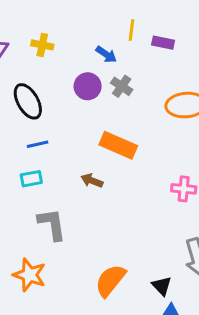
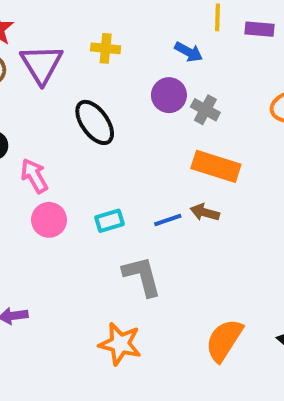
gray cross: (122, 86) -> (205, 110), moved
blue line: (38, 144) -> (168, 220), moved
brown arrow: (92, 181) -> (205, 212), moved

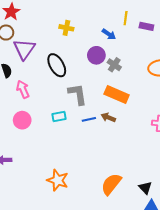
purple triangle: (42, 64) -> (24, 49), moved
pink circle: (49, 220) -> (22, 120), moved
gray L-shape: (142, 276) -> (78, 94), moved

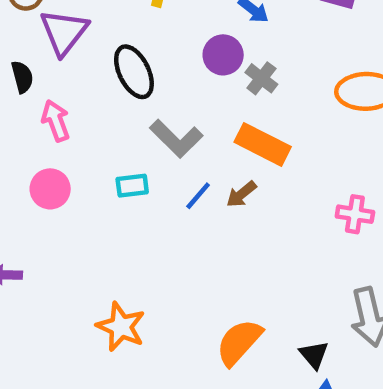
gray L-shape: (78, 94) -> (176, 138), turned 140
brown arrow: (108, 117) -> (241, 194), turned -64
blue line: (89, 119) -> (198, 196), turned -40

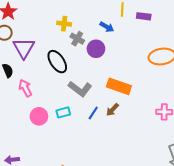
gray cross: (261, 78) -> (77, 39), moved
pink circle: (50, 189) -> (39, 116), moved

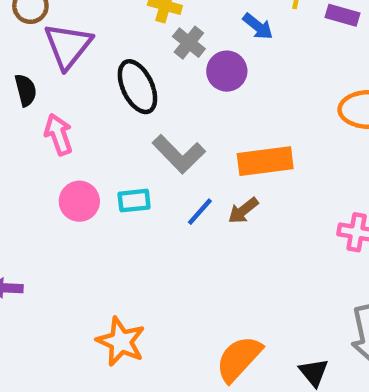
orange rectangle: (119, 86) -> (265, 161), turned -35

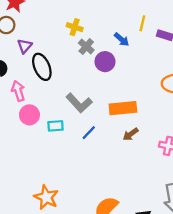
purple triangle: (68, 46) -> (25, 46), size x0.6
black ellipse: (137, 87) -> (42, 67), moved
pink circle: (79, 201) -> (29, 115), moved
brown arrow: (243, 211) -> (131, 134), moved

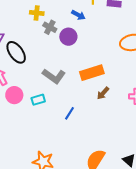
blue line: (89, 133) -> (69, 113), moved

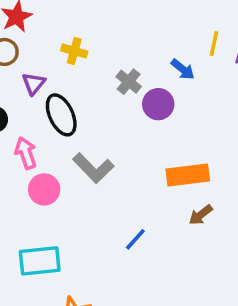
yellow cross: (37, 13) -> (74, 51), moved
gray L-shape: (54, 76) -> (93, 168), moved
cyan rectangle: (38, 100) -> (40, 261), moved, size x1.6

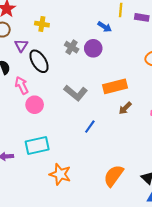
gray cross: (129, 82) -> (72, 47), moved
gray L-shape: (93, 168) -> (76, 93), moved

